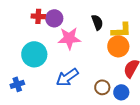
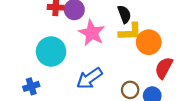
yellow L-shape: (121, 30) -> (130, 32), moved
pink star: (69, 38) -> (92, 33), turned 30

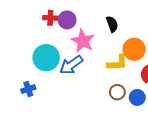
yellow L-shape: (130, 32) -> (117, 63), moved
blue arrow: (89, 78) -> (71, 65), moved

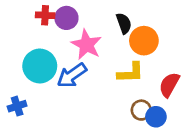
orange circle: (134, 49) -> (144, 41), moved
brown circle: (117, 92) -> (141, 110), moved

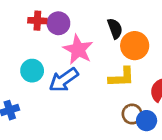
cyan circle: (40, 66) -> (32, 71), size x0.7

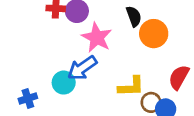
cyan circle: (32, 71) -> (64, 83), moved
yellow L-shape: (122, 77) -> (131, 87), moved

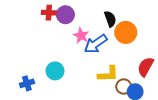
pink star: (97, 38) -> (81, 36), size x0.7
blue arrow: (82, 68) -> (96, 44), moved

